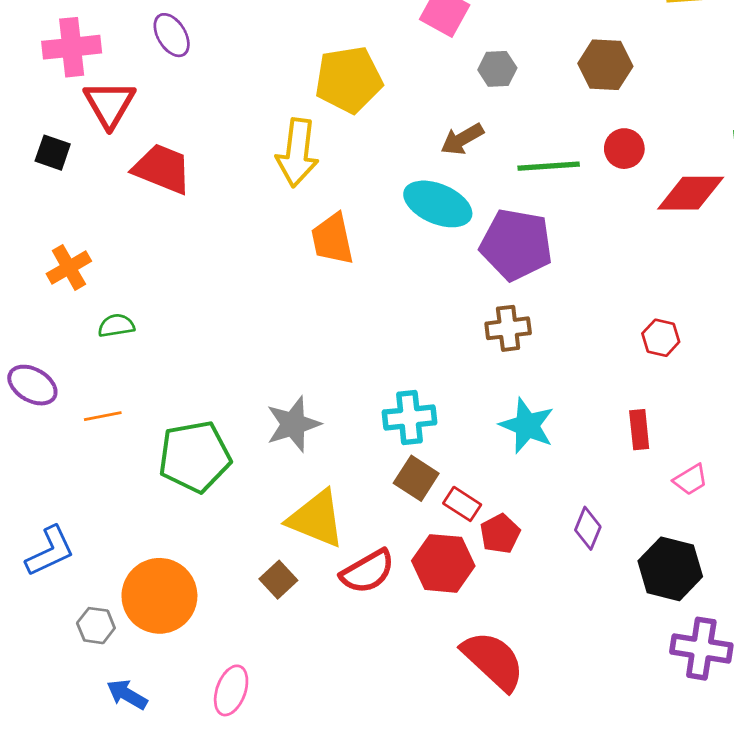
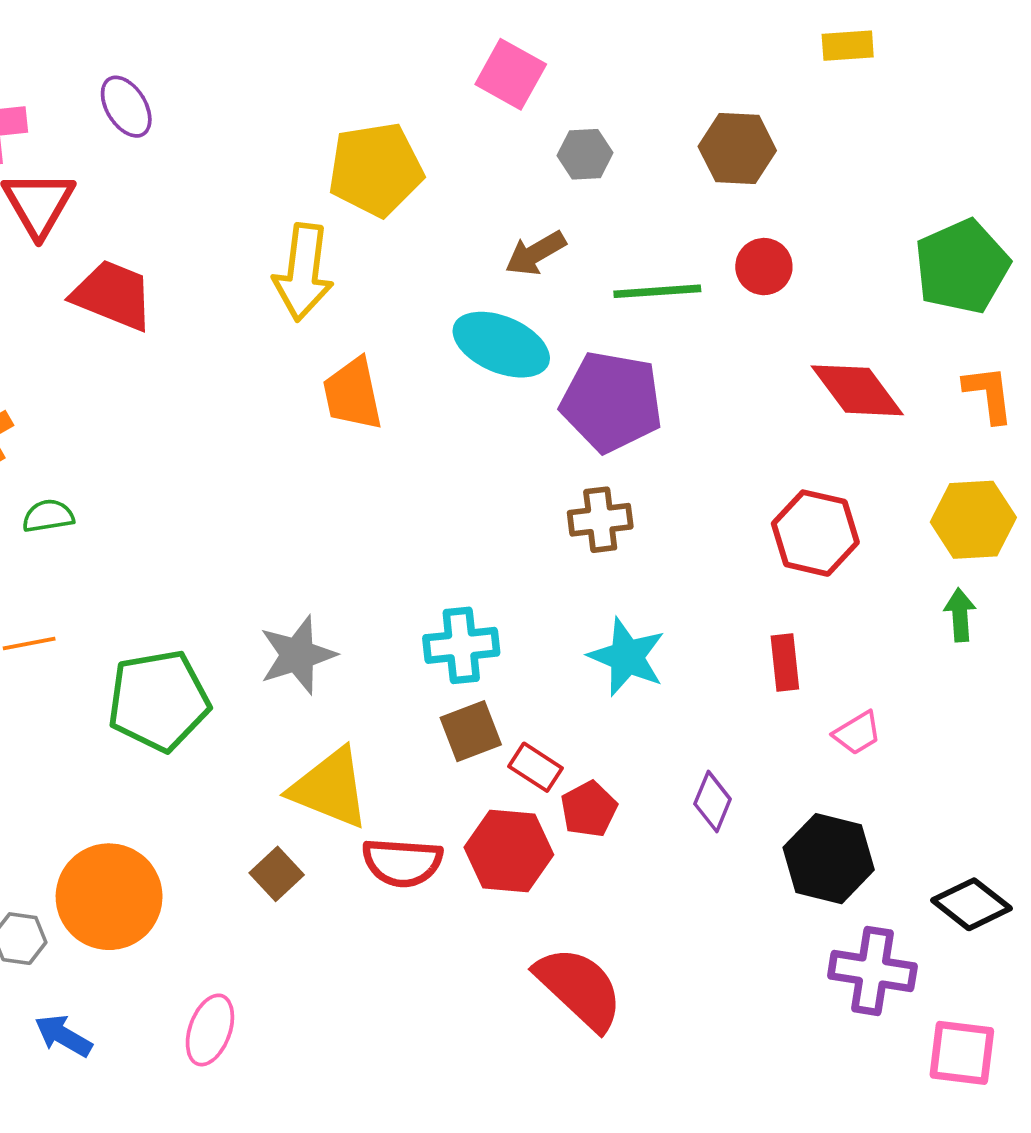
red diamond: (691, 193) -> (857, 390), moved, turned 54
red hexagon: (661, 338) -> (815, 533), size x1.6
brown square: (416, 478) -> (471, 731), turned 36
red semicircle: (368, 572) -> (402, 862), turned 34

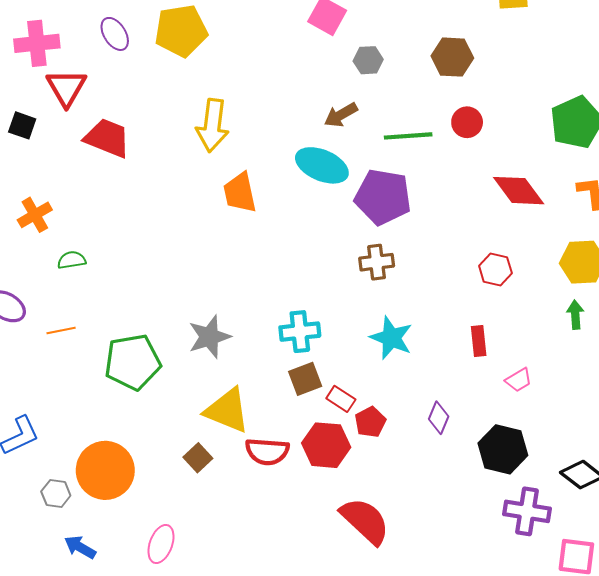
yellow pentagon: (376, 169) -> (181, 31), moved
red hexagon: (815, 533) -> (495, 270), size x0.7

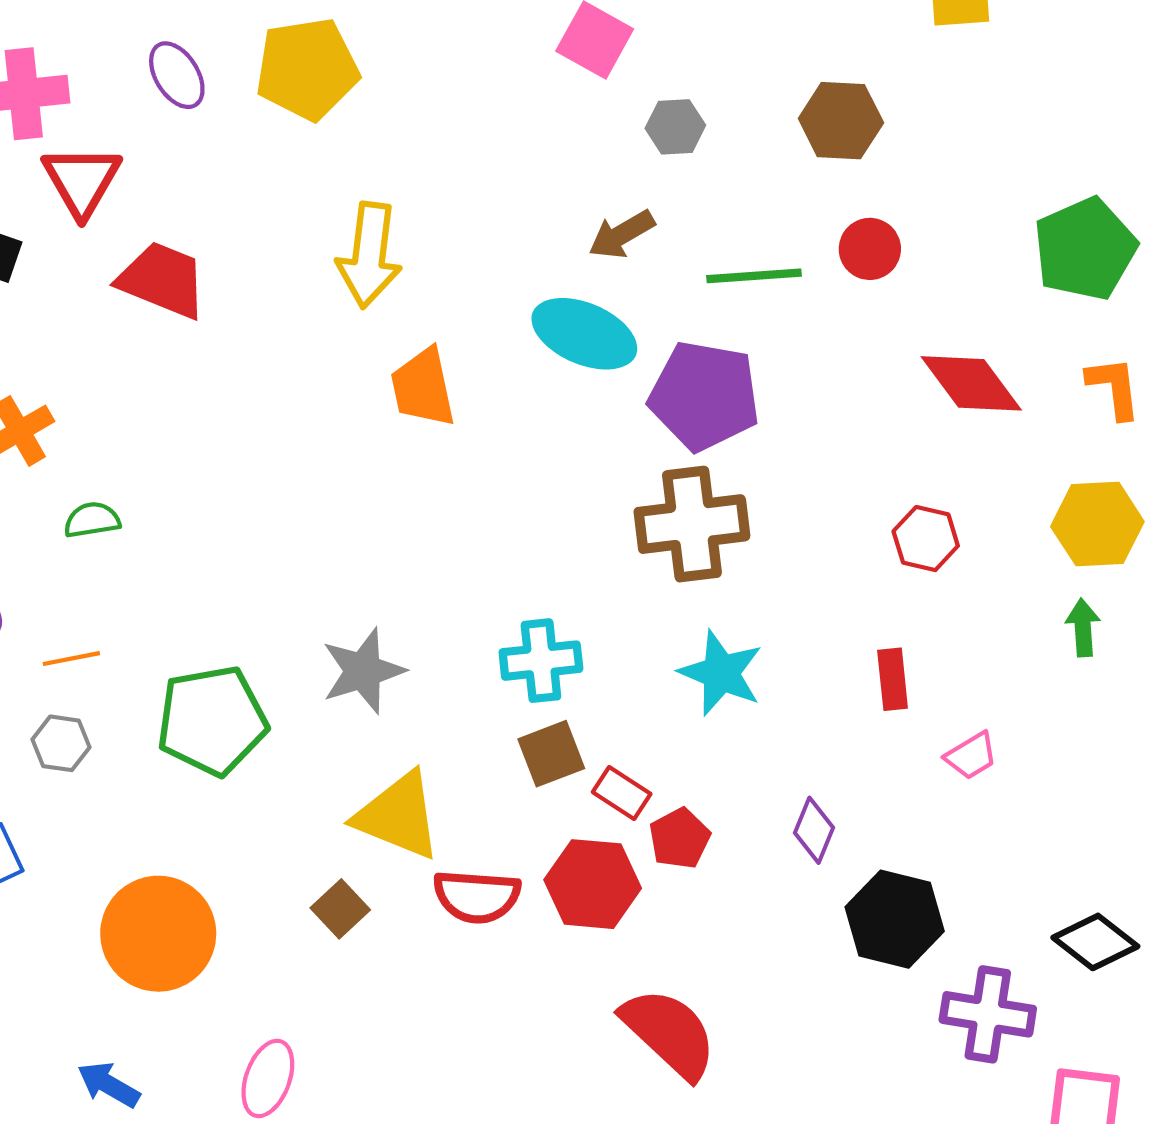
brown cross: (377, 262) -> (692, 524), size x1.6
black hexagon: (503, 449) -> (895, 919), moved
gray hexagon: (56, 494) -> (61, 743), moved

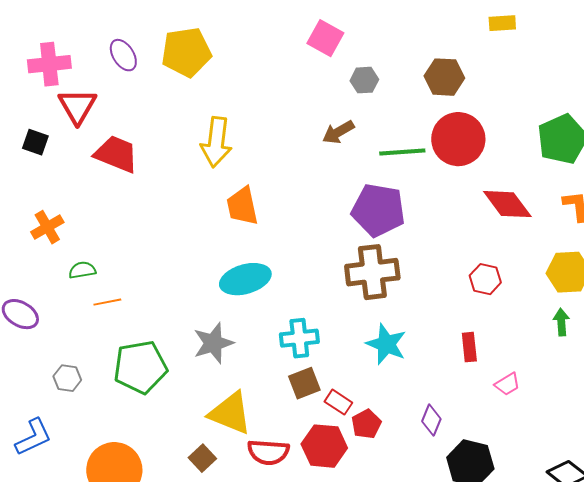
red circle: (870, 249) -> (458, 139), size x1.8
cyan ellipse: (584, 334) -> (245, 279), moved, turned -39
orange line: (71, 659) -> (107, 302), moved

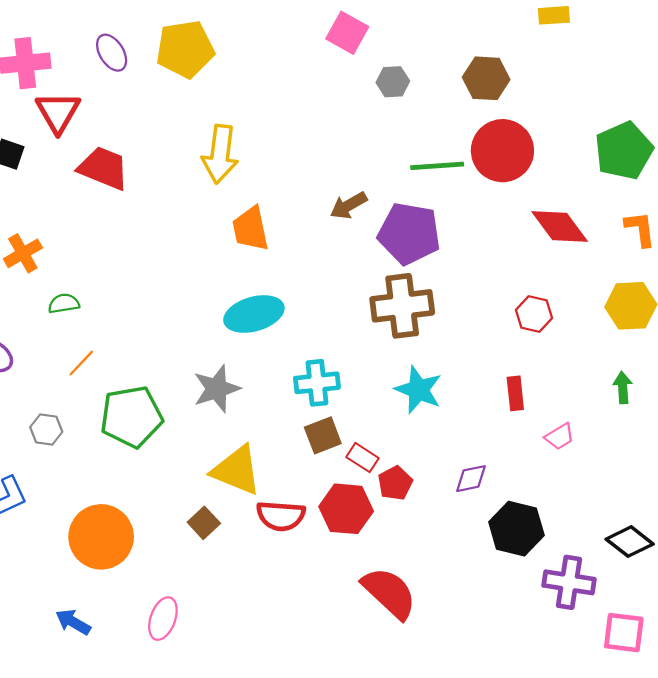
brown arrow: (338, 132) -> (348, 205), moved
orange line: (107, 302) -> (81, 363), moved, turned -36
green arrow: (561, 322) -> (623, 388), moved
purple diamond: (431, 420) -> (471, 479), turned 56

